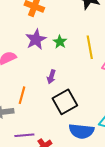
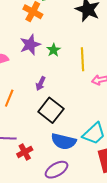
black square: (65, 102) -> (51, 110), turned -30

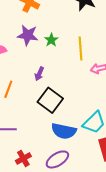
purple star: (30, 45) -> (28, 35), turned 30
red cross: (25, 152) -> (23, 158), moved

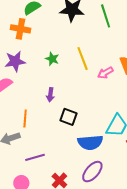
purple star: (28, 35) -> (15, 61), moved
black square: (50, 100) -> (69, 117), size x0.7

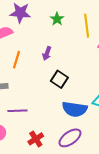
orange line: (25, 118) -> (16, 60), moved

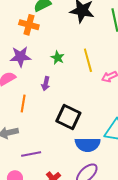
purple arrow: (47, 53) -> (46, 84), moved
black square: (59, 79) -> (68, 117), size x1.4

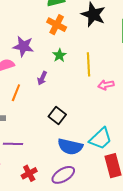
orange cross: (29, 25) -> (57, 25), moved
black square: (68, 117) -> (57, 116), size x0.7

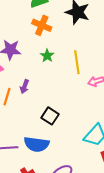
purple arrow: (42, 78) -> (25, 87), moved
blue semicircle: (70, 147) -> (36, 144), moved

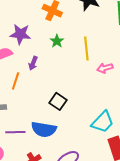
purple arrow: (25, 87) -> (33, 63), moved

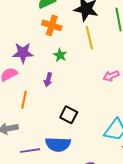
yellow line: (86, 48) -> (89, 38), moved
purple arrow: (33, 63) -> (48, 80), moved

